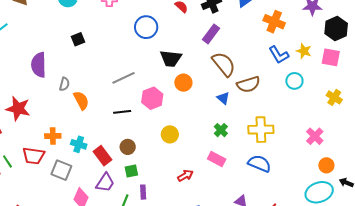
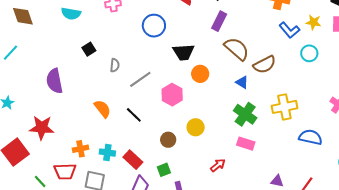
gray semicircle: (64, 84) -> (115, 65), moved
black line: (122, 112) -> (134, 115), moved, turned 60
green cross: (221, 130) -> (245, 114), size x1.6
brown circle: (128, 147) -> (168, 140), moved
blue semicircle: (259, 164) -> (311, 137), moved

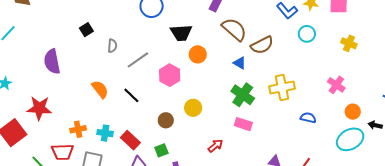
blue semicircle: (311, 137) -> (308, 118), size x0.7

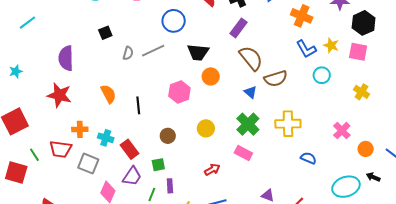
gray line: (138, 60) -> (153, 51), moved
black line: (131, 95) -> (138, 105), turned 30
red star: (39, 108) -> (59, 95), moved
yellow circle: (193, 108) -> (206, 128), moved
orange circle: (353, 112) -> (366, 149), moved

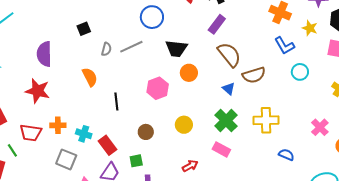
yellow star: (331, 45) -> (310, 28), moved
orange semicircle: (108, 94) -> (90, 77), moved
red trapezoid: (61, 149) -> (31, 133), moved

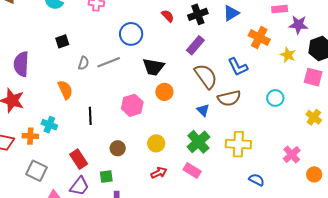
blue L-shape: (284, 46) -> (238, 67), moved
cyan cross: (84, 134) -> (49, 125), moved
red arrow: (190, 166) -> (159, 173), moved

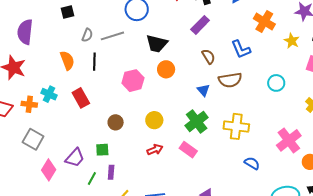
brown semicircle: (206, 76) -> (208, 57), size x0.6
black line: (90, 116) -> (94, 62), moved
pink cross: (292, 155) -> (289, 140), size x1.4
red rectangle: (79, 159) -> (81, 98), moved

